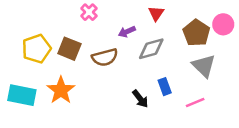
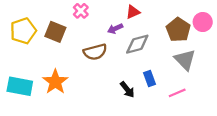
red triangle: (156, 13) -> (133, 12), moved, turned 32
yellow pentagon: (36, 49) -> (23, 31), moved
brown square: (69, 49) -> (55, 32), moved

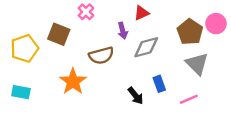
purple arrow: (115, 29) -> (123, 31), turned -80
yellow pentagon: (23, 31) -> (24, 48), moved
orange star: (55, 82) -> (73, 82), moved
cyan rectangle: (20, 86) -> (21, 92), size x0.7

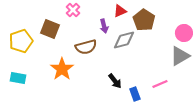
pink circle: (216, 24) -> (184, 33), moved
brown pentagon: (190, 32) -> (144, 20), moved
gray triangle: (197, 64) -> (180, 56), moved, turned 45
blue rectangle: (159, 84) -> (135, 94), moved

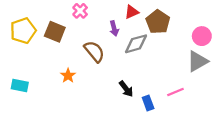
yellow pentagon: (21, 41) -> (23, 31), moved
brown semicircle: (86, 47) -> (94, 51), turned -115
orange star: (62, 69) -> (68, 76), size x0.6

